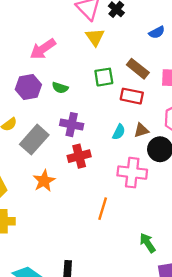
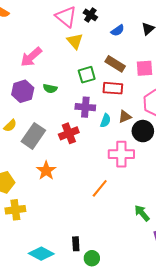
blue semicircle: (157, 32) -> (118, 30), moved
purple cross: (72, 125) -> (85, 107), moved
red cross: (79, 156) -> (69, 133), moved
orange line: (103, 209) -> (100, 188), turned 30

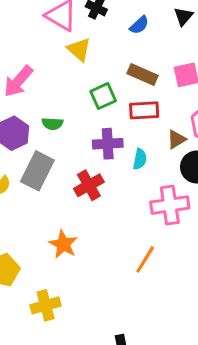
brown triangle: (125, 117) -> (176, 139), moved
gray rectangle: (33, 136) -> (37, 171), moved
yellow cross: (15, 210) -> (46, 305), moved

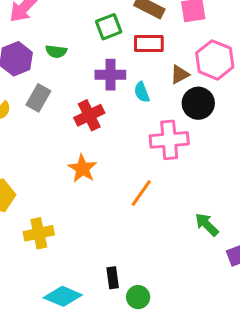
cyan semicircle: (140, 159) -> (142, 92), turned 144
gray rectangle: (37, 171) -> (38, 98), size x0.7
orange star: (63, 244) -> (82, 169), moved

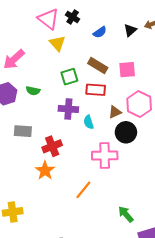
gray rectangle: (38, 98) -> (23, 131), moved, turned 60
red cross: (89, 115) -> (52, 146), moved

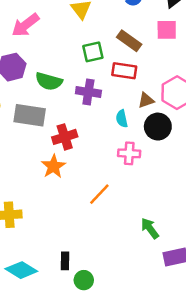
pink square: (127, 70) -> (167, 30), moved
green semicircle: (33, 91) -> (49, 81), moved, size x1.5
cyan semicircle: (89, 122) -> (122, 119), moved
gray rectangle: (23, 131) -> (30, 115), size x1.4
pink cross: (105, 156) -> (129, 153), size x0.7

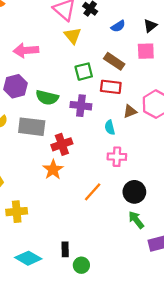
pink arrow: (25, 25) -> (26, 50), turned 35
black circle: (158, 127) -> (134, 192), moved

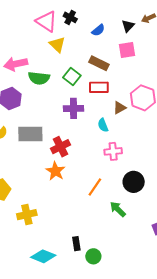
green square: (84, 72) -> (72, 76), turned -30
green semicircle: (47, 98) -> (39, 78), moved
green arrow: (136, 220) -> (118, 209), moved

